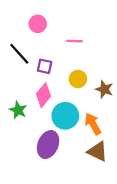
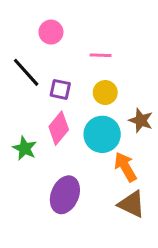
yellow circle: (78, 79) -> (105, 93), moved
cyan circle: (65, 116) -> (102, 134), moved

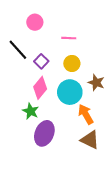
purple square: (60, 89) -> (41, 61), turned 32
green star: (25, 148) -> (31, 111), moved

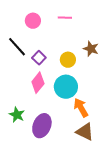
pink line: (69, 38) -> (65, 18), moved
brown star: (96, 83) -> (91, 49), moved
green star: (31, 111) -> (17, 115), moved

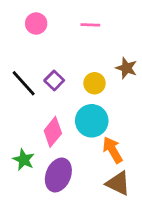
pink circle: (33, 21) -> (36, 23), moved
black line: (17, 47) -> (24, 83), moved
pink diamond: (38, 83) -> (53, 132), moved

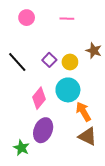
purple square: (54, 80) -> (49, 60), moved
green star: (24, 160) -> (21, 148), moved

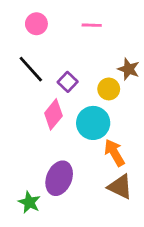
black line: (17, 62) -> (31, 69), moved
yellow circle: (70, 62) -> (109, 89), moved
pink diamond: (39, 98) -> (53, 114), moved

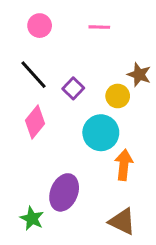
pink diamond: (53, 114) -> (35, 122), moved
orange arrow: (114, 153) -> (124, 165), turned 36
brown triangle: (120, 187) -> (122, 222), moved

